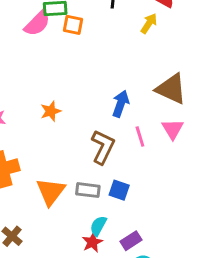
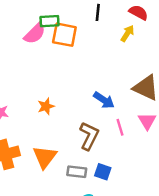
orange square: (73, 25) -> (64, 35), size x1.5
blue arrow: (121, 104) -> (104, 100), turned 105
orange triangle: (51, 192) -> (45, 157), moved

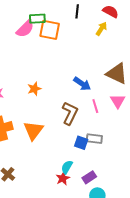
gray rectangle: (77, 172) -> (94, 139), moved

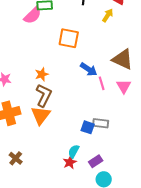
orange square: (50, 30) -> (69, 38), moved
pink line: (95, 106) -> (102, 83), moved
brown L-shape: (70, 113) -> (44, 95), moved

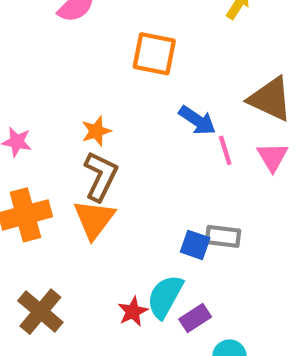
cyan semicircle: (74, 151) -> (165, 297), size x1.5
brown cross: (16, 158) -> (40, 312), size x1.5
purple rectangle: (96, 161) -> (195, 318), moved
red star: (70, 162) -> (133, 312), moved

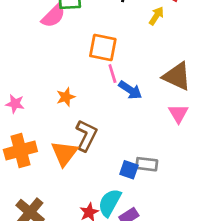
pink line: (225, 150) -> (112, 74), moved
brown L-shape: (101, 176) -> (86, 135), moved

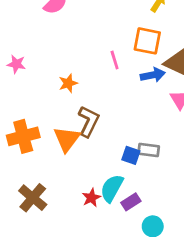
orange square: (103, 47) -> (147, 41), moved
blue arrow: (130, 90) -> (153, 75), moved, turned -45
pink star: (15, 104) -> (16, 64), moved

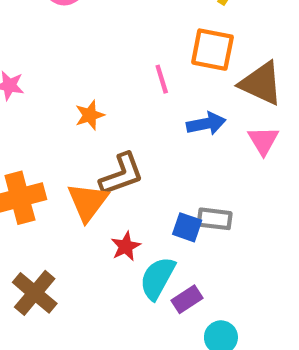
blue arrow: (153, 75) -> (206, 124), moved
brown L-shape: (89, 121) -> (121, 174), turned 44
red star: (91, 198) -> (126, 246), moved

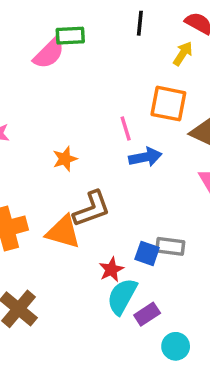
blue arrow: (206, 124) -> (145, 157), moved
orange triangle: (88, 202) -> (63, 232), turned -51
red star: (126, 246) -> (111, 270), moved

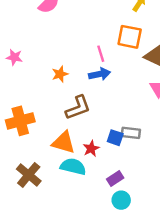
blue arrow: (145, 157) -> (100, 74), moved
orange triangle: (63, 232) -> (64, 143), moved
cyan semicircle: (122, 296) -> (73, 167), moved, turned 75
cyan circle: (176, 346) -> (121, 200), moved

